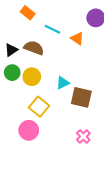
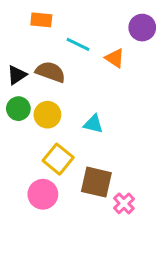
orange rectangle: (28, 13) -> (41, 20), turned -32
cyan triangle: (63, 83) -> (93, 124), turned 40
brown square: (81, 97) -> (96, 182), moved

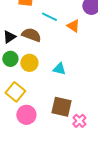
yellow square: (58, 159) -> (15, 92), moved

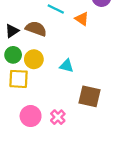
yellow square: (15, 92) -> (19, 79), moved, turned -36
brown square: (61, 107) -> (90, 96), moved
pink cross: (79, 121) -> (58, 117), moved

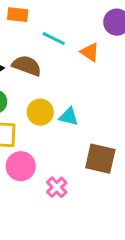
yellow circle: (34, 59) -> (40, 112), moved
pink circle: (31, 116) -> (21, 166), moved

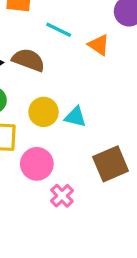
brown square: (100, 159) -> (111, 164), turned -36
pink circle: (21, 166) -> (37, 164), moved

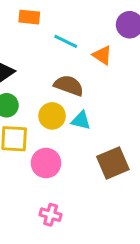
brown semicircle: (28, 60) -> (69, 86), moved
pink cross: (62, 196) -> (51, 215), moved, turned -30

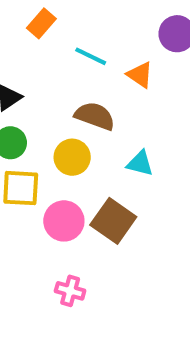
orange rectangle: (29, 17) -> (41, 23), turned -55
cyan triangle: (81, 120) -> (140, 163), moved
brown square: (113, 163) -> (113, 221), moved, turned -32

